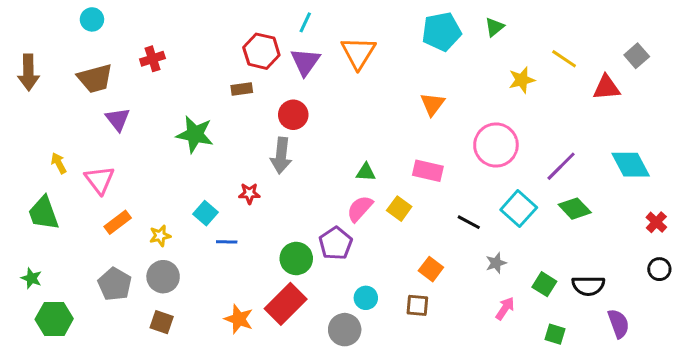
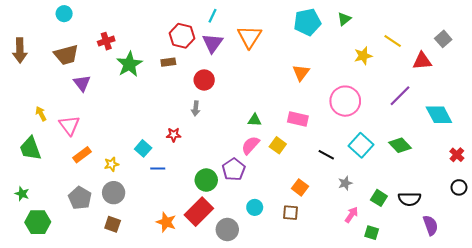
green star: (195, 134) -> (129, 64), moved, turned 30
gray arrow: (281, 156) -> (196, 108), size x0.6
purple line: (561, 166) -> (400, 96), moved
gray circle: (345, 330) -> (227, 230), moved
green square: (555, 334) -> (372, 233), moved

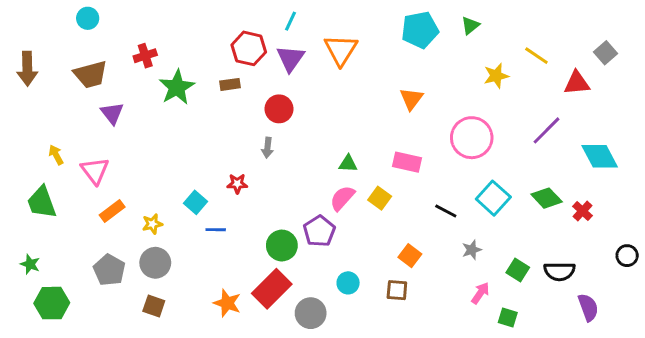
red cross: (457, 155) -> (582, 211), moved

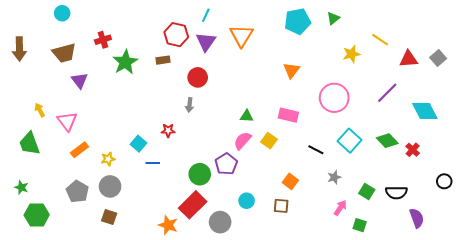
gray square: (605, 53) -> (438, 58), moved
orange star: (227, 303) -> (168, 225), moved

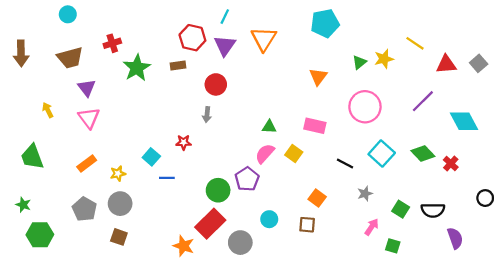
green triangle: (333, 18) -> (359, 62), moved
yellow arrow: (40, 110) -> (48, 110), moved
pink triangle: (67, 121) -> (89, 118), moved

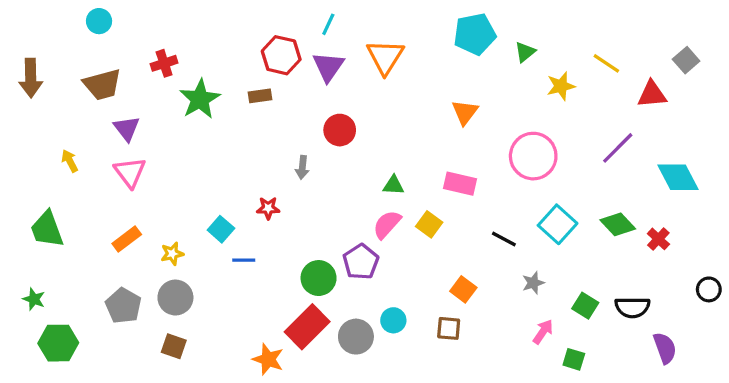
green triangle: (359, 62) -> (525, 52), moved
gray square: (479, 63) -> (686, 60), moved
red circle: (216, 84) -> (340, 130), moved
gray circle: (240, 243) -> (356, 337), moved

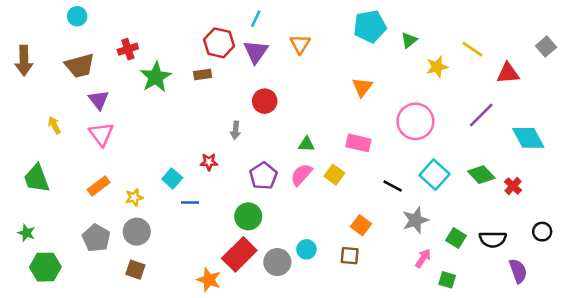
orange triangle: (385, 57) -> (300, 44), size x0.7
gray square: (686, 60) -> (546, 47), moved
purple pentagon: (361, 262) -> (263, 176), moved
gray star: (533, 283) -> (415, 220), size x1.5
black circle: (709, 289) -> (542, 232), moved

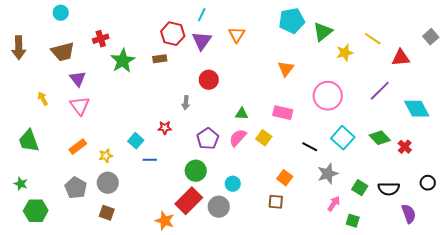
green triangle: (409, 40) -> (323, 32), size x1.5
cyan circle: (306, 249) -> (233, 184), moved

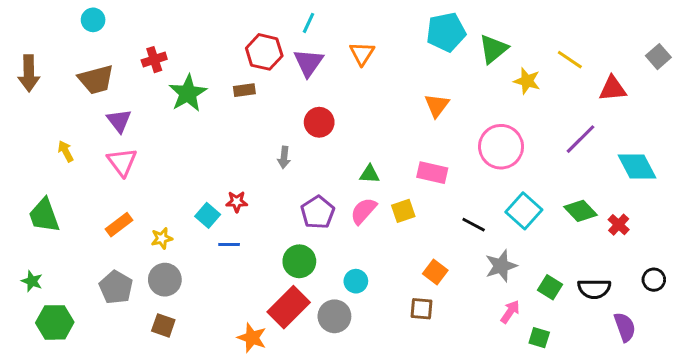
yellow star: (345, 53) -> (527, 81), turned 30
red star: (165, 128) -> (237, 202), moved
yellow square: (264, 138) -> (403, 211), turned 35

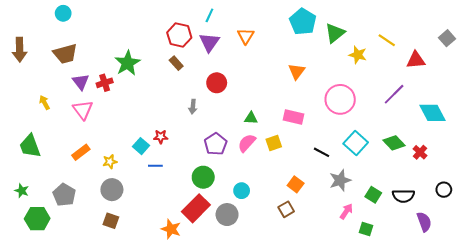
cyan pentagon: (446, 32) -> (303, 22), turned -30
red cross: (154, 60) -> (105, 83), moved
brown rectangle: (244, 90) -> (176, 63), moved, turned 56
gray pentagon: (116, 287) -> (64, 195), moved
brown square: (422, 309) -> (286, 209), turned -35

